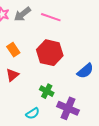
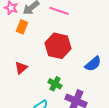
orange rectangle: (13, 50) -> (22, 27), moved, turned 56

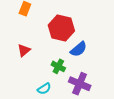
blue semicircle: (93, 64) -> (79, 49), moved

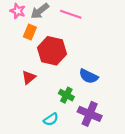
red hexagon: (61, 28) -> (52, 51), moved
blue semicircle: (79, 49) -> (89, 76), turned 66

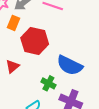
blue semicircle: (89, 76) -> (70, 65), size x1.4

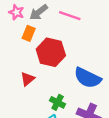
green cross: (48, 83) -> (58, 102), moved

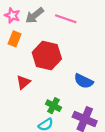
orange rectangle: (29, 33) -> (15, 39), moved
blue semicircle: (88, 78) -> (84, 81), size x0.7

